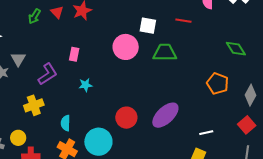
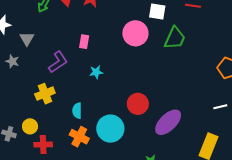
green trapezoid: (165, 53) -> (175, 38), turned 115
gray triangle: (18, 59) -> (27, 39), moved
purple ellipse: (165, 115) -> (168, 122), moved
white line: (206, 133) -> (220, 107), moved

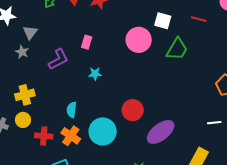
gray star: (12, 61) -> (22, 52), moved
yellow cross: (45, 94) -> (25, 95), moved
red cross: (43, 145) -> (44, 136), moved

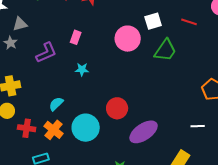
white square: (163, 21) -> (153, 21), turned -36
gray triangle: (30, 33) -> (20, 24), turned 35
cyan semicircle: (72, 110) -> (56, 104), turned 35

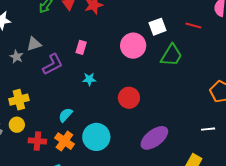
gray triangle: (20, 24) -> (34, 44), moved
red circle: (117, 108) -> (129, 98), moved

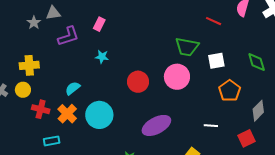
white square: (157, 27) -> (216, 61), moved
pink circle: (133, 46) -> (177, 77), moved
green trapezoid: (171, 55) -> (187, 47), turned 60

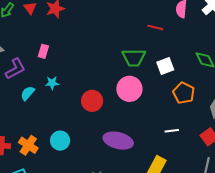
cyan semicircle: (73, 88) -> (28, 93), moved
cyan circle: (99, 115) -> (60, 141), size x0.7
purple ellipse: (156, 125) -> (118, 141), turned 52

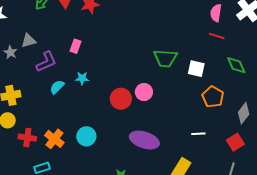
red line: (155, 27) -> (217, 36), moved
white square: (165, 66) -> (196, 69), turned 30
pink circle: (129, 89) -> (144, 92), moved, size x0.7

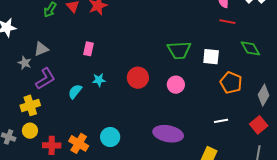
purple L-shape: (46, 62) -> (45, 79), moved
pink circle: (144, 92) -> (176, 85), moved
red circle: (121, 99) -> (138, 78), moved

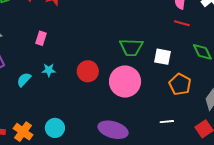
pink circle: (176, 85) -> (125, 81), size x1.8

